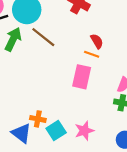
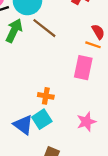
orange cross: (38, 119) -> (46, 96), moved
cyan square: (56, 130) -> (42, 119), moved

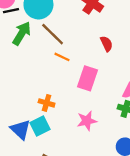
orange line: (93, 45) -> (62, 57), moved
pink star: (86, 122) -> (87, 121), moved

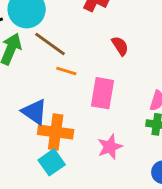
orange cross: (47, 103) -> (56, 132), size x1.6
blue triangle: (21, 130) -> (34, 112), moved

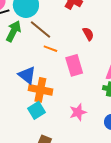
pink rectangle: (103, 93) -> (74, 65), turned -30
pink star: (110, 147) -> (78, 112), moved

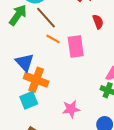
red semicircle: (88, 34) -> (98, 22), moved
pink rectangle: (74, 65) -> (76, 47), moved

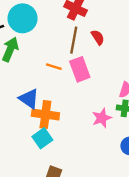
brown line: (46, 18) -> (74, 40), moved, turned 65
pink star: (71, 109) -> (102, 118), moved

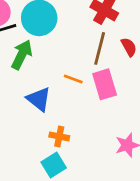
blue triangle: (29, 99) -> (39, 99), moved
orange cross: (45, 115) -> (59, 136), size x0.6

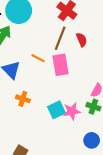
cyan square: (54, 165) -> (56, 110), moved

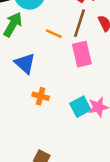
orange line: (38, 58) -> (54, 34), moved

